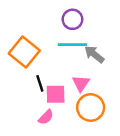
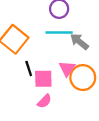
orange circle: (91, 107) -> (83, 78), moved
pink semicircle: (46, 117) -> (44, 101), moved

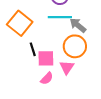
pink triangle: (67, 69) -> (67, 67), moved
orange circle: (83, 78) -> (75, 46), moved

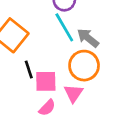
cyan line: (60, 17) -> (64, 27), turned 60

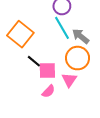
black line: (29, 70) -> (34, 61), turned -32

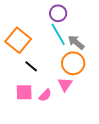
pink square: (47, 71) -> (24, 92), moved

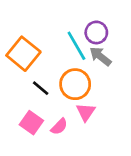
purple circle: (58, 13) -> (96, 32), moved
orange circle: (73, 63) -> (75, 84), moved
pink square: (24, 92) -> (31, 123), turned 36

